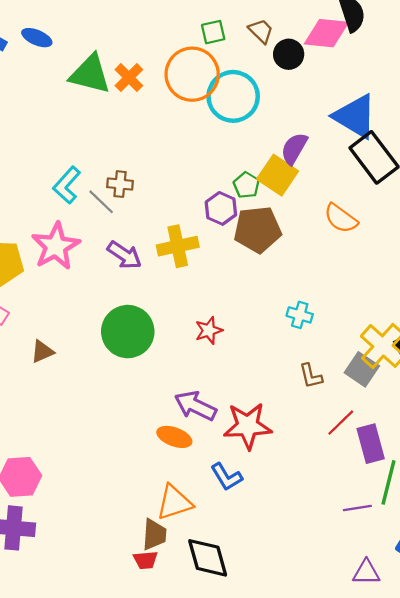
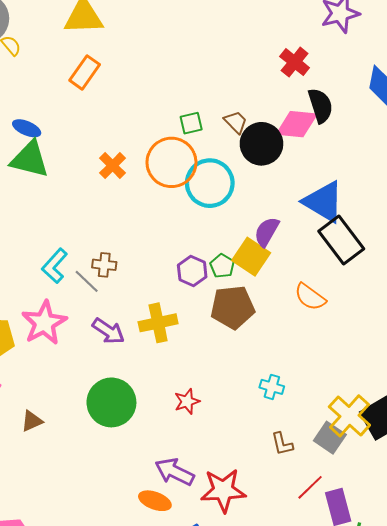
black circle: (289, 54) -> (261, 144), size x1.5
green triangle: (90, 74) -> (30, 159), moved
purple hexagon: (221, 208) -> (192, 271), moved

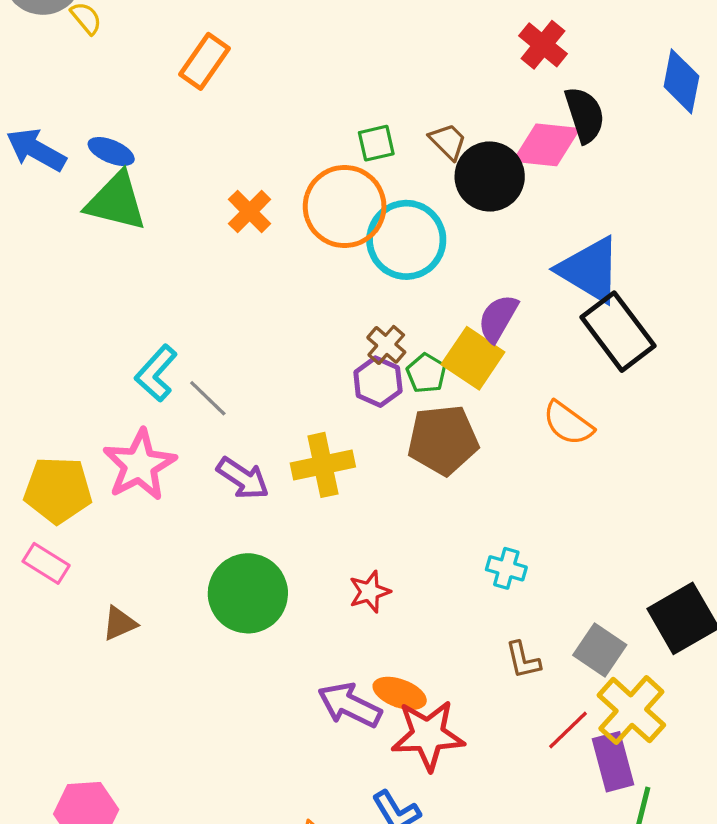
brown cross: (104, 265) -> (386, 345), moved, turned 35
yellow cross: (349, 416) -> (631, 710), moved
orange ellipse: (155, 501) -> (400, 693), moved

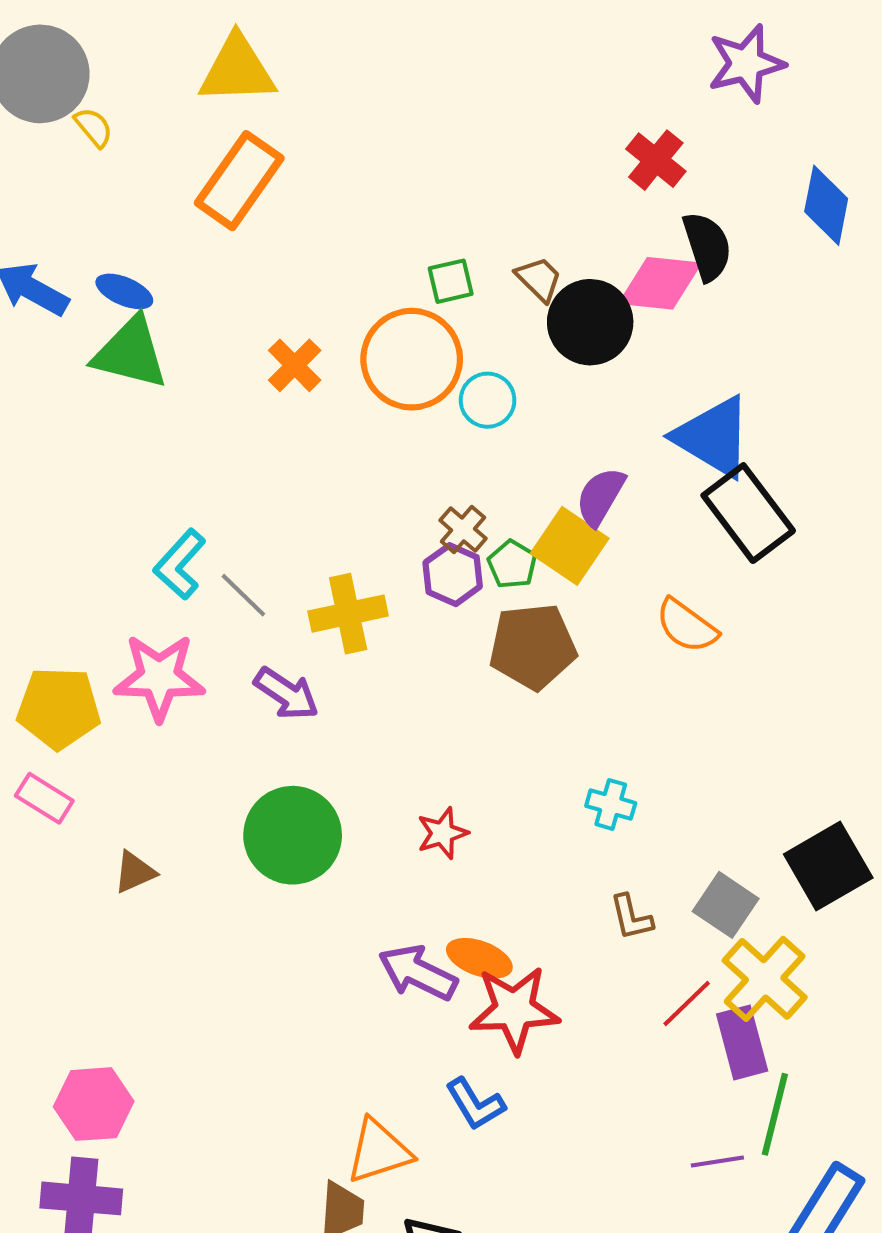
orange rectangle: (205, 61) -> (239, 181), size x1.4
cyan circle: (406, 240) -> (488, 400), size x0.6
pink star: (139, 465) -> (159, 677), turned 30
yellow cross: (323, 465) -> (348, 614), moved

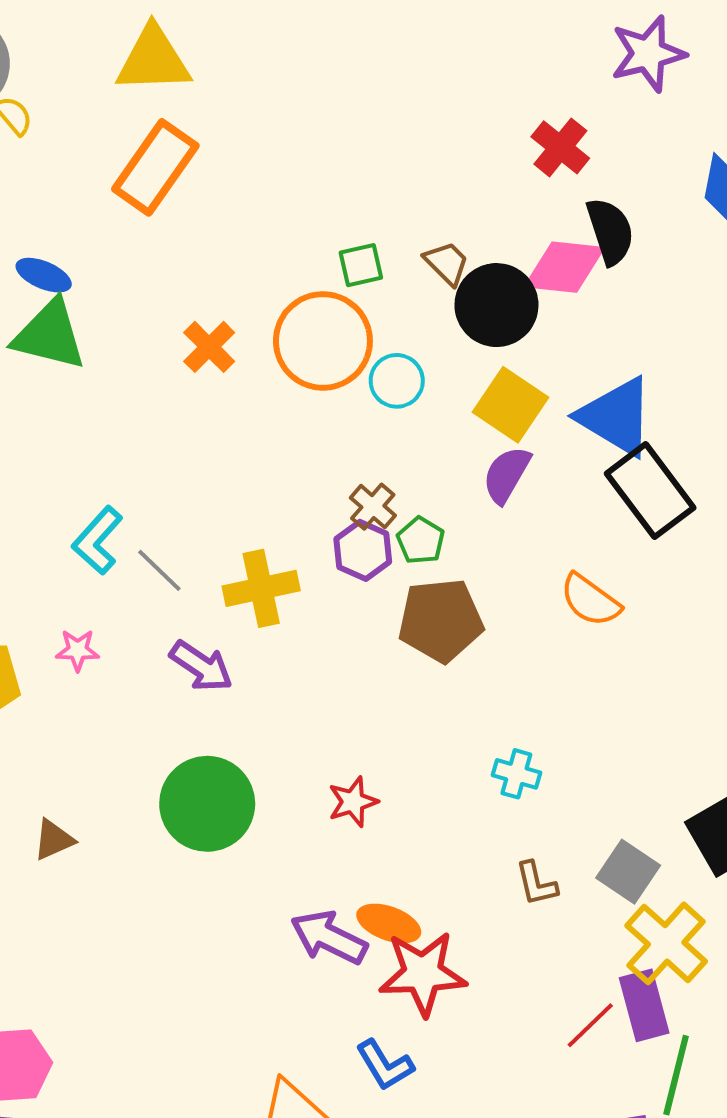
yellow square: (570, 546) -> (510, 405), moved
pink star: (159, 677) -> (78, 650), size x0.5
red line: (687, 1003) -> (590, 1025), moved

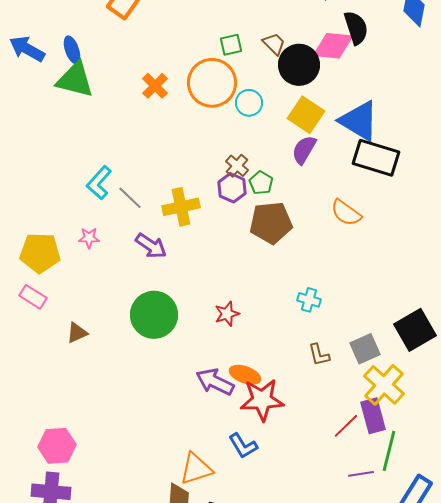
blue ellipse: (44, 275) -> (72, 50), turned 48
black rectangle: (650, 491) -> (376, 158), turned -36
gray square: (628, 872) -> (365, 349), turned 32

